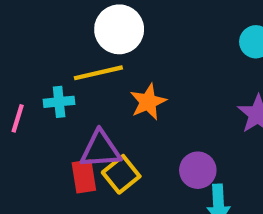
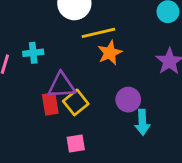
yellow line: (98, 73) -> (98, 33), moved
orange star: (148, 102) -> (110, 53), moved

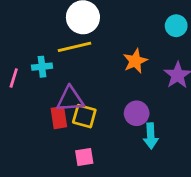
yellow line: (98, 33) -> (74, 47), moved
orange star: (110, 53) -> (135, 61), moved
yellow square: (76, 102) -> (84, 116), turned -35

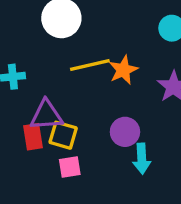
yellow line: (74, 47) -> (90, 65), moved
pink square: (84, 157) -> (70, 167), moved

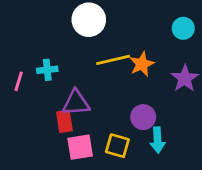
yellow square: (63, 135) -> (117, 146), moved
pink square: (70, 167) -> (80, 147), moved, size x1.4

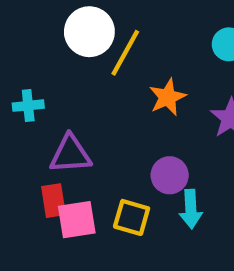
yellow line: (113, 60) -> (125, 53), moved, turned -48
red rectangle: (64, 121) -> (53, 201), moved

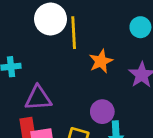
yellow line: (125, 53) -> (74, 33), turned -32

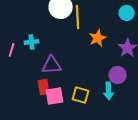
purple circle: (102, 112) -> (118, 75), moved

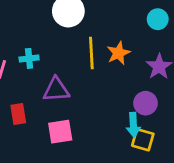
yellow line: (78, 17) -> (91, 53), moved
red rectangle: (44, 87) -> (18, 114), moved
yellow square: (81, 95) -> (143, 140), moved

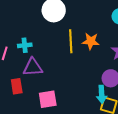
orange star: (118, 53) -> (91, 41), turned 30
purple triangle: (56, 90) -> (33, 67), moved

